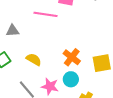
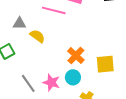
yellow semicircle: (34, 59) -> (37, 36), moved

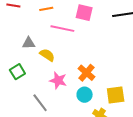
yellow square: (105, 64) -> (116, 95), moved
pink star: (51, 82) -> (58, 80), moved

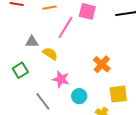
pink line: (62, 29) -> (65, 27), turned -70
orange cross: (86, 73) -> (102, 64), moved
cyan circle: (85, 95) -> (79, 96), moved

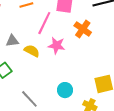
orange cross: (102, 64) -> (83, 29), moved
pink star: (61, 79) -> (57, 45), moved

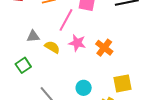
orange cross: (83, 29) -> (104, 48), moved

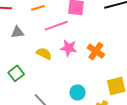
pink line: (66, 20) -> (56, 26), turned 45
gray triangle: (33, 36) -> (18, 32), moved

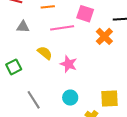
pink star: (69, 48) -> (69, 64), moved
orange cross: (96, 51) -> (104, 36), moved

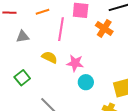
pink line: (62, 28) -> (61, 29), turned -60
cyan circle: (70, 98) -> (86, 82), moved

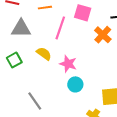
gray triangle: (23, 37) -> (21, 29), size x1.5
green square: (22, 78) -> (14, 60), moved

